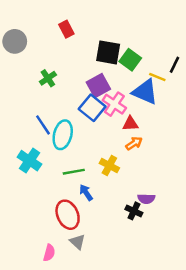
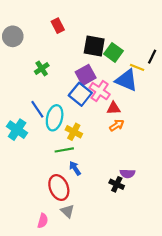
cyan cross: (29, 161) -> (17, 130), moved
yellow cross: (109, 166) -> (74, 132), moved

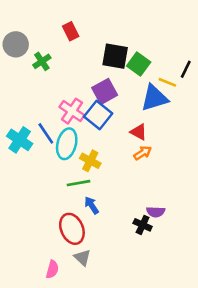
green cross: (42, 69) -> (42, 61), moved
blue triangle: (126, 80) -> (154, 98), turned -40
pink cross: (100, 91) -> (72, 111), moved
red triangle: (114, 108) -> (139, 132), turned 32
cyan cross: (17, 130) -> (20, 140), moved

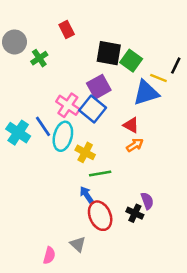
green line: (78, 183) -> (100, 174), moved
purple semicircle: (156, 212) -> (147, 201), turned -112
red ellipse: (72, 229) -> (100, 216), moved

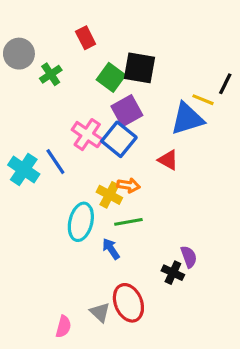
green square: (131, 61) -> (111, 77), moved
cyan ellipse: (63, 136) -> (81, 222), moved
orange arrow: (135, 145) -> (128, 185), moved, turned 42
red ellipse: (100, 216) -> (128, 303), moved

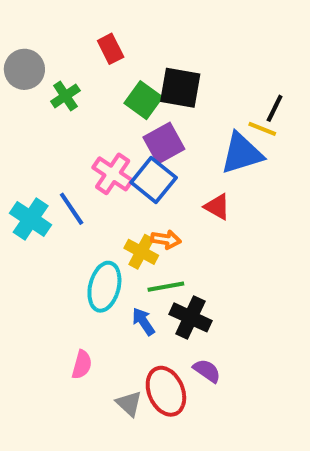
black line: (225, 84) -> (275, 108), moved
purple semicircle: (189, 257) -> (207, 371), moved, turned -35
black cross: (173, 273) -> (191, 317), moved, size x1.4
pink semicircle: (63, 327) -> (82, 365), moved

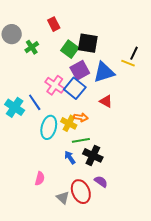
blue triangle: (242, 153) -> (104, 72), moved
cyan ellipse: (104, 287) -> (49, 127), moved

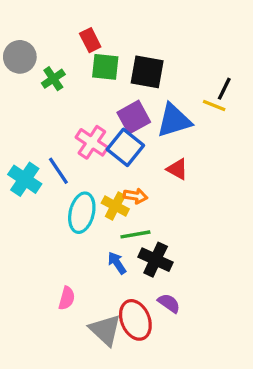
green square: (70, 49) -> (105, 67), moved, turned -30
gray triangle: (63, 198) -> (105, 330), size x1.5

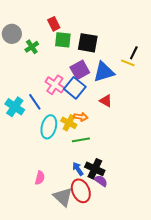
black cross: (156, 260) -> (95, 169), moved
blue arrow: (117, 263) -> (78, 169), moved

